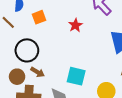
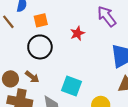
black circle: (27, 50) -> (40, 47), moved

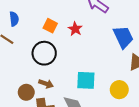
orange square: (41, 20) -> (50, 26), moved, turned -32

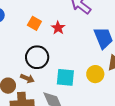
black circle: (44, 53) -> (37, 57), moved
yellow circle: (119, 90) -> (95, 74), moved

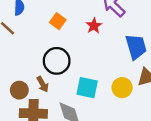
red star: (58, 28) -> (94, 26), moved
brown arrow: (27, 78) -> (43, 84), turned 32

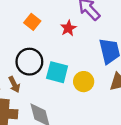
cyan square: (87, 88) -> (57, 72), moved
yellow circle: (122, 88) -> (84, 82), moved

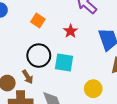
red star: (68, 28) -> (70, 31), moved
yellow circle: (84, 82) -> (93, 89), moved

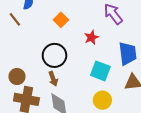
cyan square: (64, 62) -> (100, 71), moved
brown arrow: (28, 77) -> (53, 79), moved

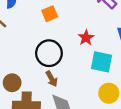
orange square: (61, 20) -> (50, 14), turned 32
red star: (91, 37) -> (86, 38), moved

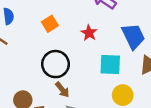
red star: (86, 38) -> (89, 33), moved

